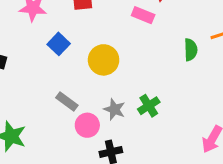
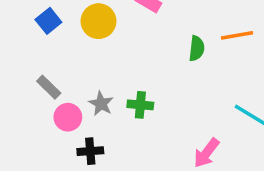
yellow circle: (104, 60) -> (99, 21), moved
green cross: (149, 106) -> (140, 105), turned 30

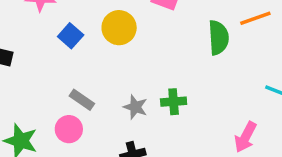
green semicircle: (197, 48) -> (218, 38), size x1.4
pink circle: (68, 117) -> (69, 129), moved

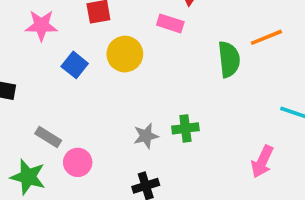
gray rectangle: (82, 100) -> (48, 137), moved
gray star: (135, 107) -> (146, 136), turned -30

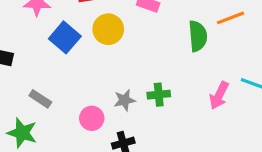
blue square: (75, 65) -> (65, 37), size x1.4
pink circle: (78, 162) -> (92, 118), moved
pink arrow: (262, 162) -> (219, 95), moved

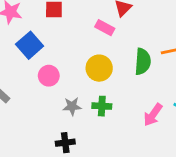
yellow circle: (108, 29) -> (99, 68), moved
pink circle: (92, 118) -> (49, 76), moved

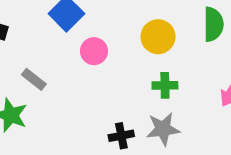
gray star: (72, 106) -> (163, 129), moved, size x1.4

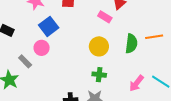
pink circle: (94, 51) -> (42, 48), moved

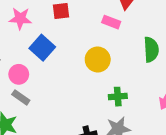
yellow circle: (99, 46) -> (98, 59), moved
pink circle: (42, 48) -> (19, 74), moved

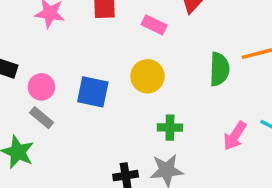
pink rectangle: (111, 22) -> (154, 25), moved
blue square: (42, 48) -> (93, 92), moved, turned -35

